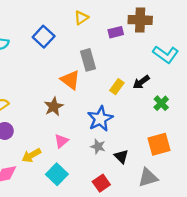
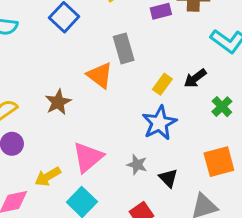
brown star: (54, 107) -> (58, 102), moved
blue star: (100, 119) -> (159, 123), moved
pink triangle: (61, 141) -> (88, 157), size x1.6

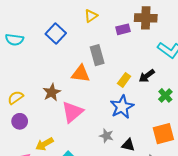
orange triangle: (100, 75) -> (81, 74), turned -30
pink triangle: (88, 157) -> (72, 112), moved
black triangle: (168, 178) -> (128, 145), turned -32

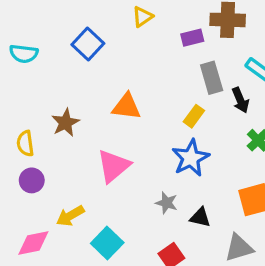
gray rectangle: (97, 55) -> (212, 78), moved
black arrow: (147, 76) -> (240, 100), moved, turned -77
brown star: (52, 92) -> (65, 123), moved
yellow semicircle: (16, 98) -> (25, 143), turned -63

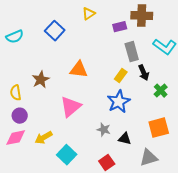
cyan semicircle: (24, 54) -> (15, 37), turned -30
black arrow: (240, 100) -> (144, 73), moved
pink diamond: (33, 243) -> (16, 138), moved

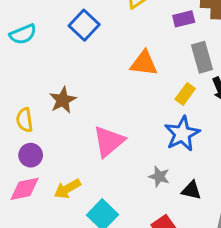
orange triangle: (79, 70) -> (144, 63), moved

